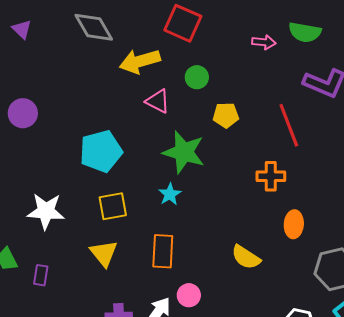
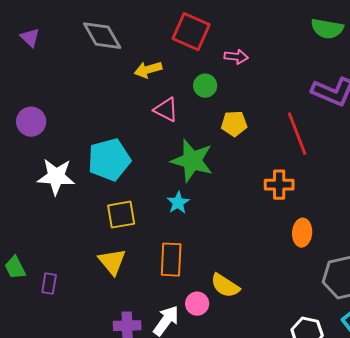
green semicircle: (305, 32) -> (327, 29), moved
pink arrow: (264, 42) -> (236, 57), moved
yellow arrow: (140, 61) -> (148, 70), size x0.7
white star: (46, 211) -> (56, 177), moved
yellow semicircle: (246, 257) -> (225, 286), moved

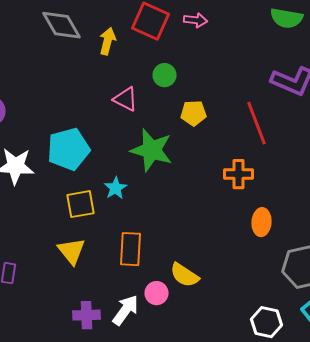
pink arrow: (236, 57) -> (196, 20), moved
yellow arrow: (148, 70) -> (108, 41), moved, turned 120
cyan star: (178, 203) -> (116, 188), moved

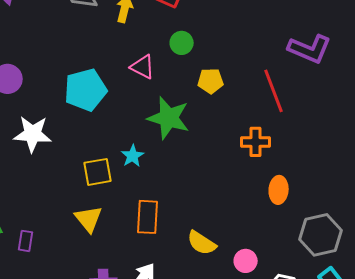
cyan pentagon: (68, 149) -> (86, 90), moved
pink circle: (156, 293) -> (246, 261), moved

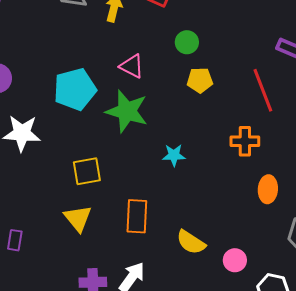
green circle: (182, 43) -> (187, 42), moved
green star: (169, 118) -> (127, 111), moved
cyan star: (133, 156) -> (174, 155), moved, turned 30

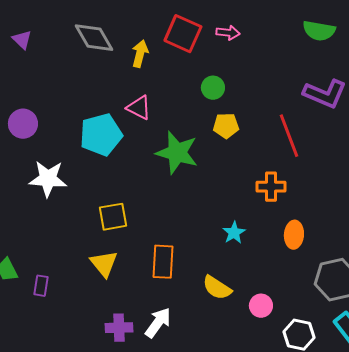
pink triangle: (132, 66) -> (139, 108), moved
green star: (127, 111) -> (177, 153), moved
cyan star: (174, 155) -> (234, 233), moved, turned -30

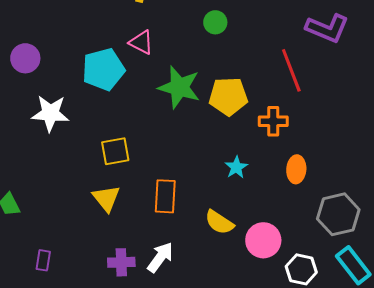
yellow pentagon: (226, 126) -> (228, 96), moved, size x1.5
purple rectangle: (41, 286) -> (43, 260), moved
pink circle: (261, 306) -> (263, 240), size x1.5

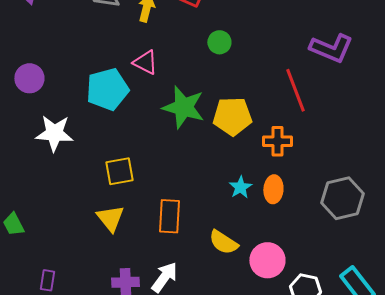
orange ellipse: (296, 169) -> (273, 189), moved
gray hexagon: (338, 214) -> (342, 198), moved

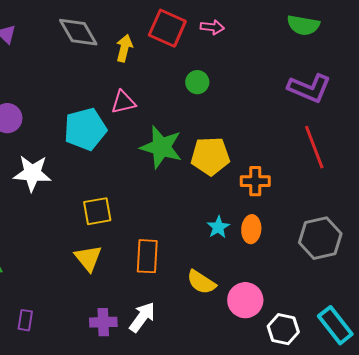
pink triangle: (145, 62) -> (123, 102), turned -40
red line: (295, 90) -> (314, 147), moved

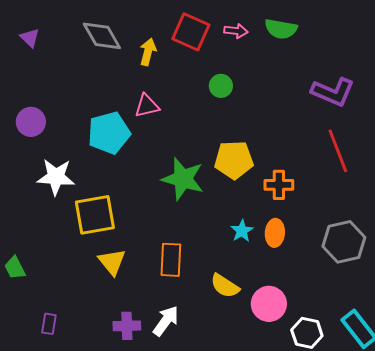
green semicircle: (303, 25) -> (281, 29), moved
green star: (161, 147) -> (183, 179), moved
yellow square: (97, 211) -> (95, 215), moved, size x1.4

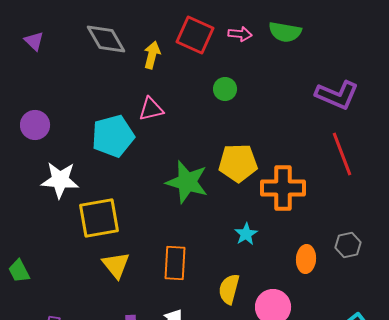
orange cross: (279, 185) -> (283, 188), size x1.5
orange ellipse: (275, 233) -> (306, 259), moved
gray hexagon: (344, 242) -> (348, 245), size x0.6
yellow semicircle: (225, 286) -> (229, 289), turned 72

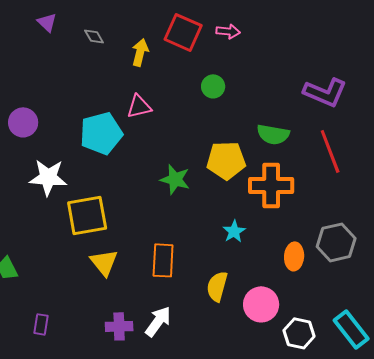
green semicircle: (285, 32) -> (273, 134), moved
gray diamond: (106, 39) -> (94, 36), size x0.5
purple triangle: (34, 41) -> (47, 22), moved
green star: (187, 182) -> (175, 179), size x0.7
gray hexagon: (348, 245) -> (336, 242), size x1.5

